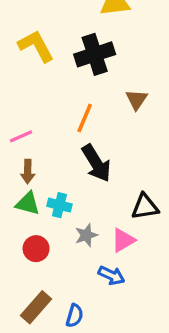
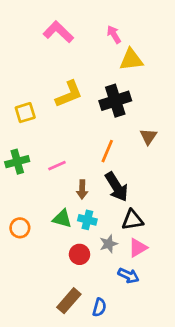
yellow L-shape: (36, 46) -> (69, 94), turned 96
brown arrow: (28, 172) -> (82, 189), moved
black triangle: (145, 207) -> (132, 220), moved
red circle: (36, 249) -> (79, 254), moved

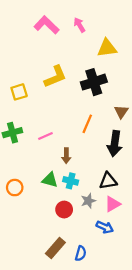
pink arrow: (114, 34) -> (80, 25), moved
black arrow: (117, 187) -> (115, 144), moved, turned 40

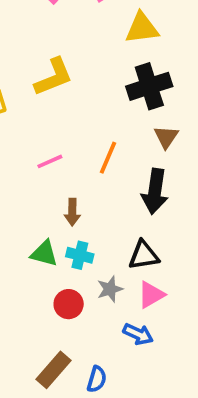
black cross: (94, 82) -> (149, 86), moved
pink line: (45, 136) -> (50, 161), moved

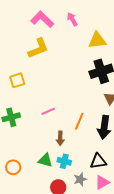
yellow L-shape: (54, 77) -> (38, 48), moved
orange line: (108, 158) -> (79, 121), moved

